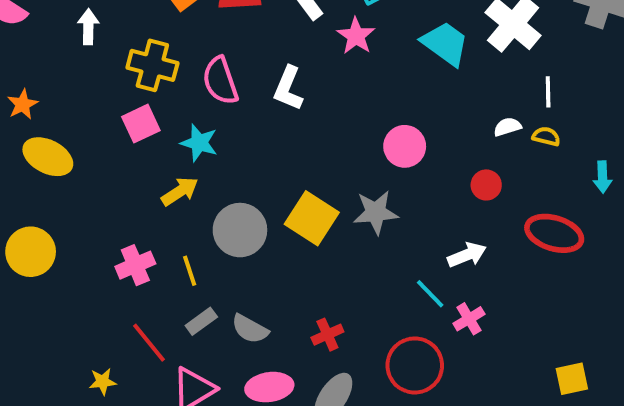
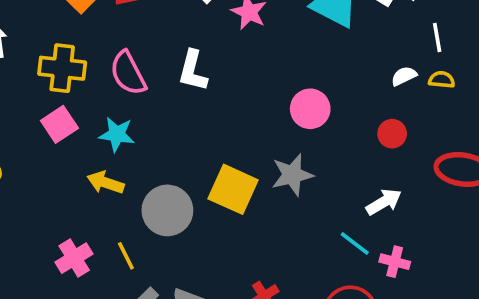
yellow arrow: (180, 191) -> (105, 183), turned -120
pink cross: (469, 319) -> (395, 262), turned -36

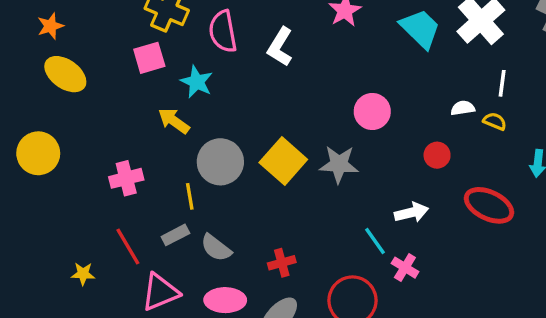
yellow line: (126, 256) -> (190, 196), moved

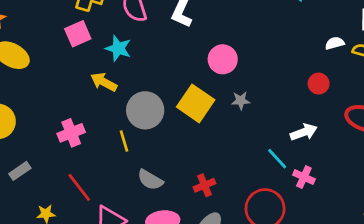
pink circle: (372, 111) -> (223, 59), moved
gray star: (339, 164) -> (241, 101), size x0.6
gray rectangle: (175, 235) -> (20, 171), moved

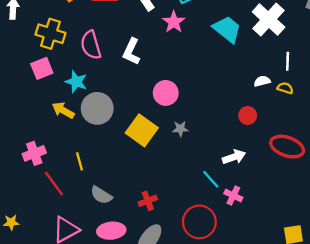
gray circle: (145, 110) -> (97, 108), moved
red line: (79, 187) -> (54, 184), moved

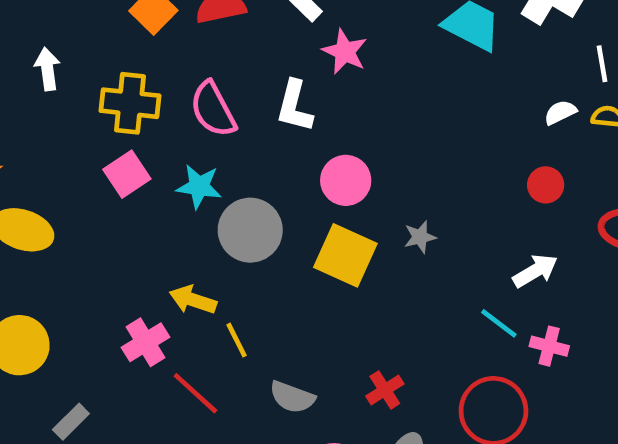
pink star: (174, 22) -> (345, 52), moved
pink circle: (166, 93) -> (346, 180), moved
yellow arrow: (63, 110) -> (193, 300), moved

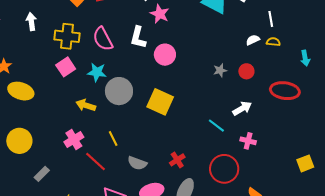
pink circle: (346, 180) -> (165, 55), moved
gray star: (420, 237) -> (220, 70), moved
yellow arrow: (193, 300) -> (86, 105), moved
cyan line: (499, 323) -> (216, 126), moved

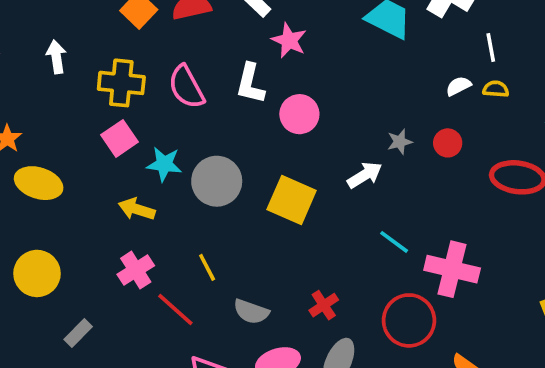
cyan star: (97, 72) -> (164, 164), moved
yellow arrow: (86, 105) -> (137, 209), moved
white arrow: (242, 108) -> (365, 175), moved
pink cross: (248, 141) -> (452, 269), size x1.8

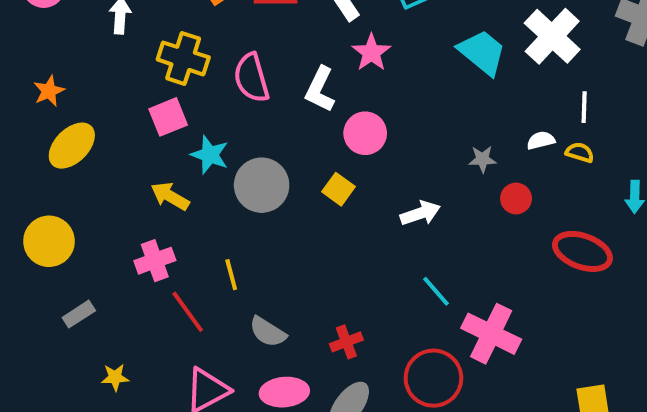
gray star: (400, 142) -> (482, 159), moved
yellow ellipse: (39, 183) -> (72, 146), turned -75
yellow square: (292, 200) -> (339, 189), moved, size x0.6

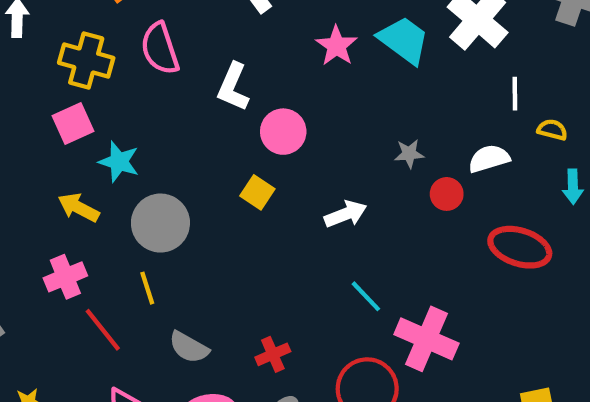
pink star: (371, 52) -> (337, 46), moved
pink semicircle: (251, 78) -> (160, 49), moved
white semicircle: (541, 140) -> (489, 159), moved, size x1.4
yellow semicircle: (580, 152) -> (552, 130), moved
gray circle: (262, 185) -> (160, 223), moved

